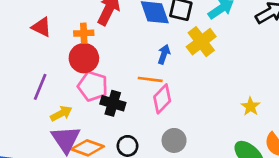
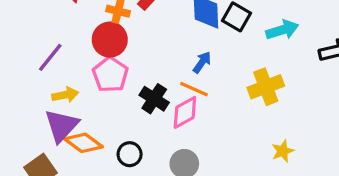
yellow cross: (201, 42) -> (266, 87), moved
orange line: (150, 79) -> (194, 89), moved
black cross: (113, 103) -> (154, 99), moved

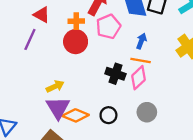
purple line: (50, 57) -> (30, 39), moved
pink pentagon: (110, 74) -> (108, 27), moved, turned 30

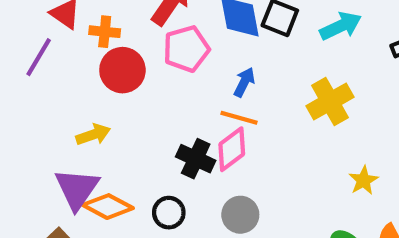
orange cross: (76, 21) -> (105, 32), moved
black cross: (115, 74) -> (196, 159), moved
yellow arrow: (55, 86) -> (93, 135), moved

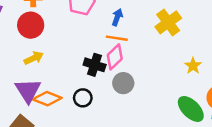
red circle: (122, 70) -> (31, 25), moved
gray circle: (240, 215) -> (123, 83), moved

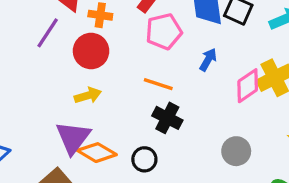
orange line: (117, 38) -> (158, 84), moved
pink diamond: (115, 57) -> (248, 86), moved
gray circle: (123, 83) -> (236, 151), moved

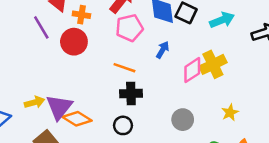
purple line: (48, 33) -> (41, 27), turned -65
yellow arrow: (88, 96) -> (34, 102), moved
black cross: (167, 118) -> (131, 93), turned -30
black circle: (144, 159) -> (123, 125), moved

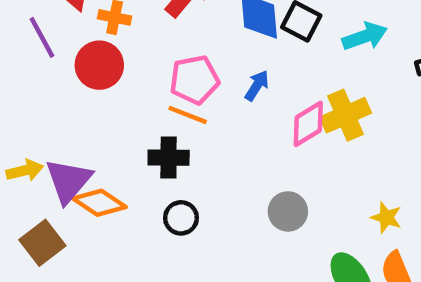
pink pentagon: (129, 28) -> (194, 80), moved
black cross: (131, 93) -> (169, 158), moved
yellow star: (230, 113) -> (386, 217), moved, turned -30

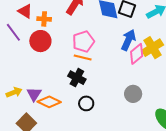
blue arrow: (257, 86) -> (128, 40), moved, size x1.5
black cross: (169, 158) -> (77, 78), turned 36
purple triangle: (68, 181) -> (34, 94), size x0.7

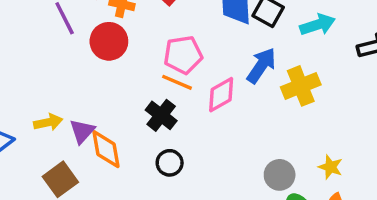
pink diamond: (137, 54) -> (221, 95), moved
gray circle: (133, 94) -> (280, 175), moved
orange diamond: (49, 102) -> (106, 149), turned 45

